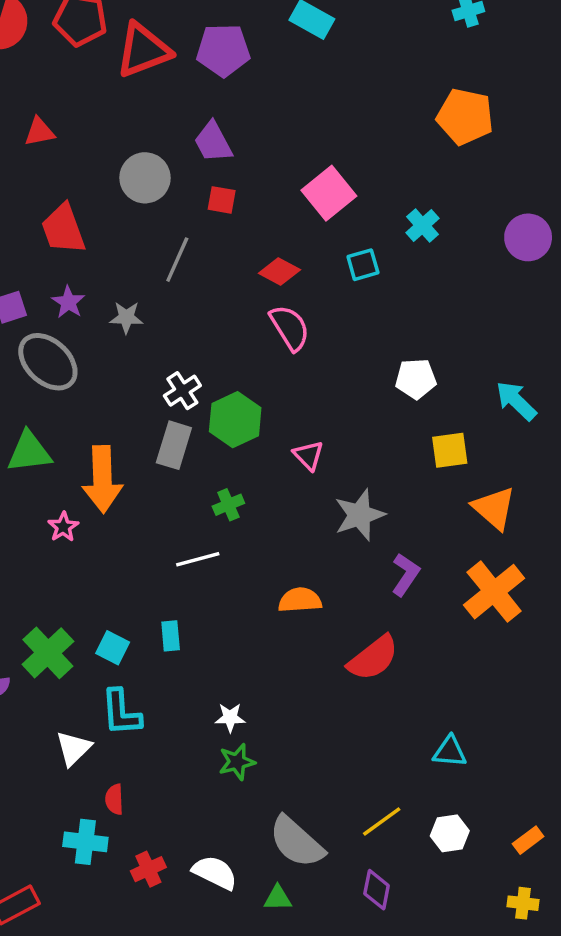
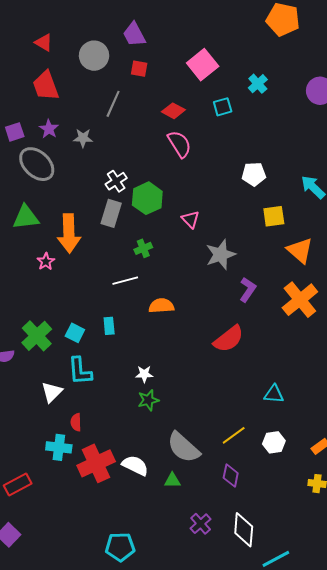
red triangle: (39, 132) -> (44, 43), moved, turned 42
orange semicircle: (300, 600) -> (161, 306), moved
red cross: (148, 869) -> (96, 463), size x1.8

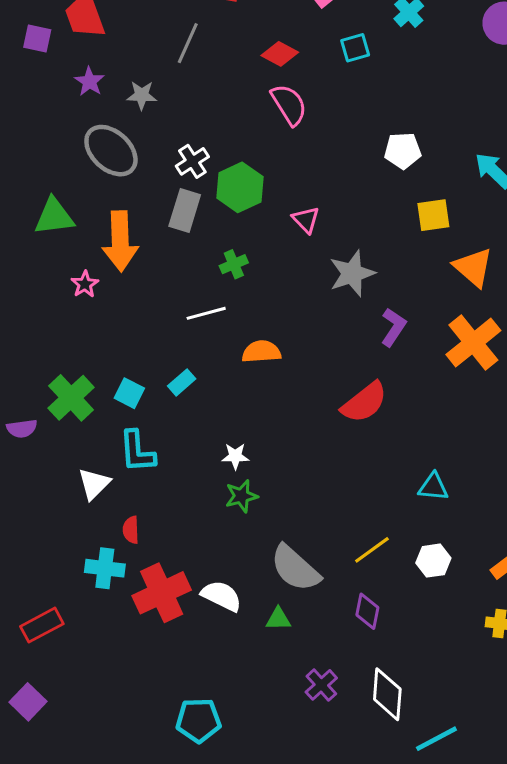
purple square: (15, 132) -> (37, 38), moved, turned 30
gray ellipse: (37, 164) -> (111, 151), moved
cyan rectangle: (109, 326) -> (182, 382), turned 54

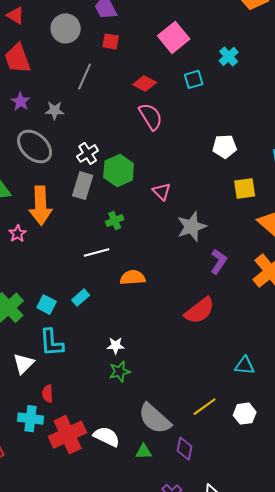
purple diamond: (367, 611) -> (185, 449), moved

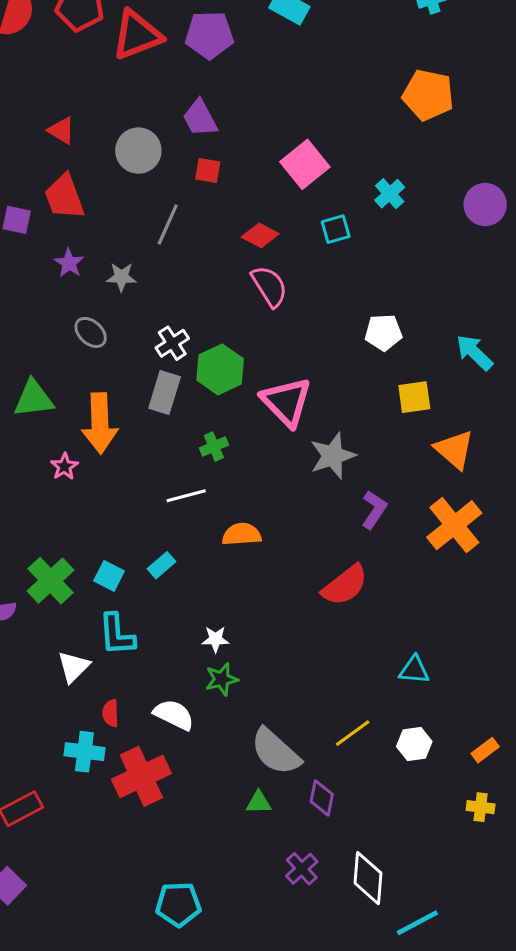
gray ellipse: (35, 146) -> (91, 332), size x0.6
pink triangle: (162, 192) -> (286, 402), size x1.8
white semicircle: (107, 437) -> (174, 715), moved

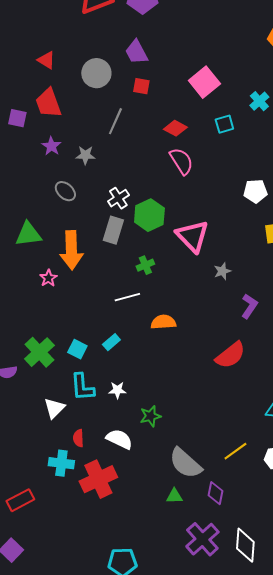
gray star: (333, 456) -> (222, 271), size x0.6
white star: (215, 639) -> (117, 390), moved
purple cross: (302, 869) -> (202, 539), size x1.6

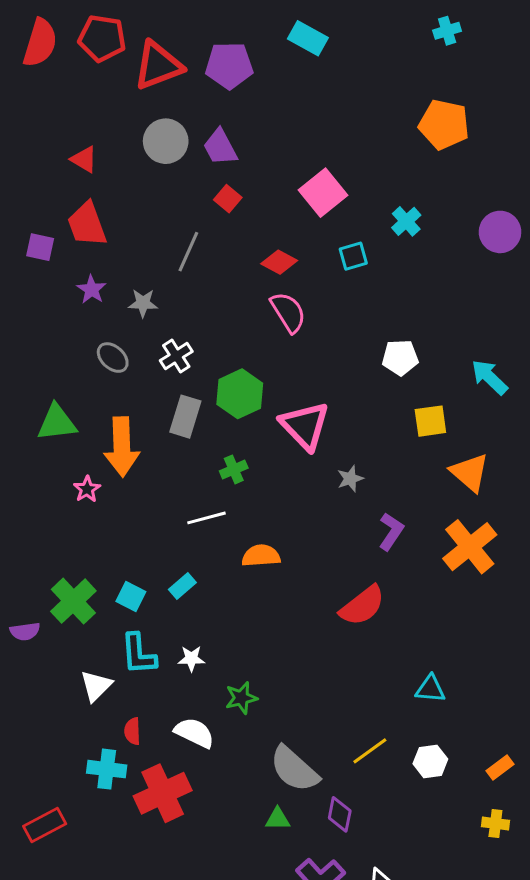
gray circle: (96, 73) -> (166, 141), moved
red square: (141, 86) -> (228, 199), turned 30
white cross: (118, 198) -> (176, 356), moved

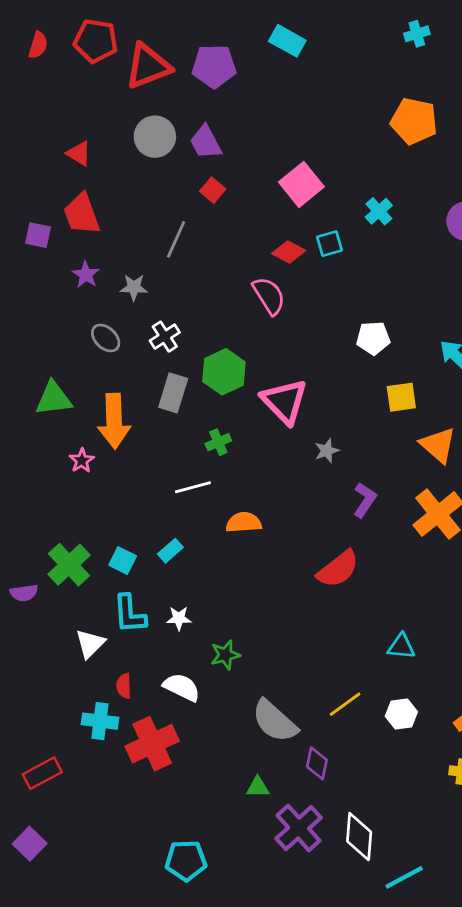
red semicircle: (40, 43) -> (38, 45), size x0.6
red diamond: (279, 262) -> (289, 252), moved
green triangle: (278, 819) -> (258, 787), moved

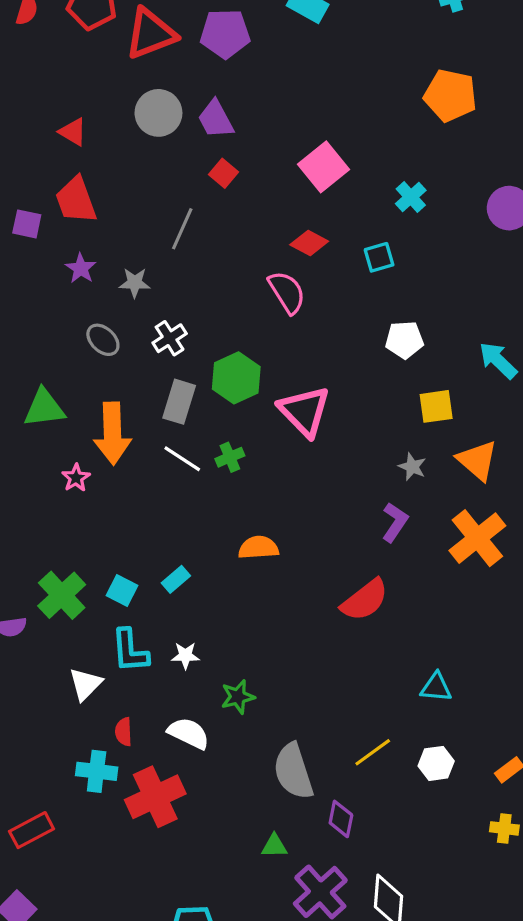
cyan square: (330, 244) -> (379, 257), moved
gray star: (327, 451) -> (412, 467), moved, turned -30
white line: (193, 487) -> (182, 459), moved, turned 48
gray semicircle: (275, 721) -> (293, 771), turned 30

